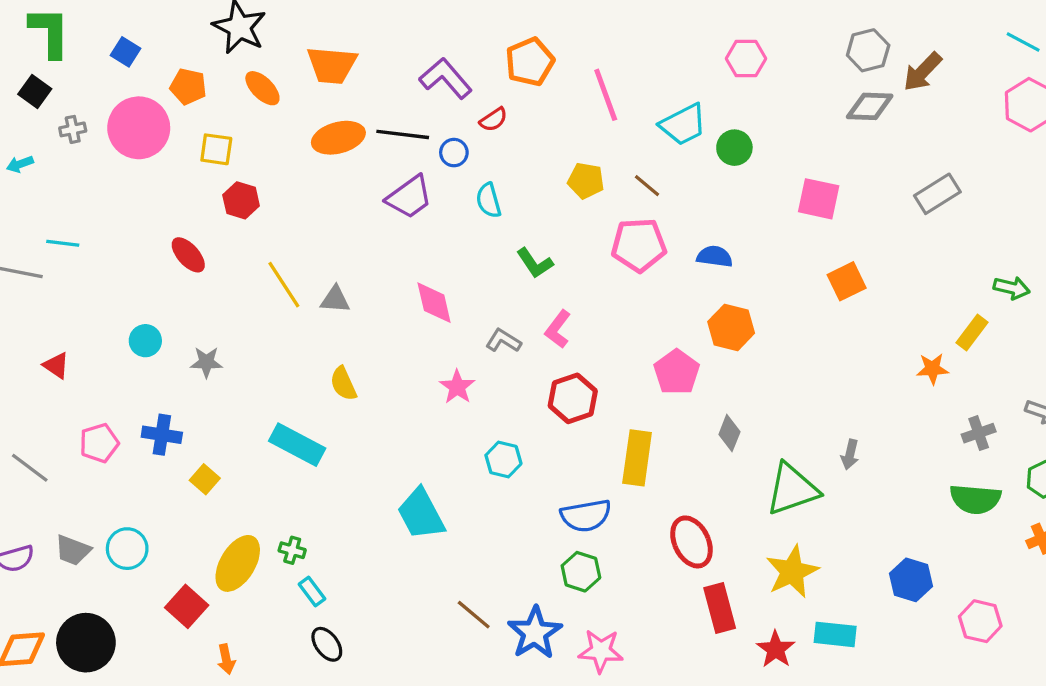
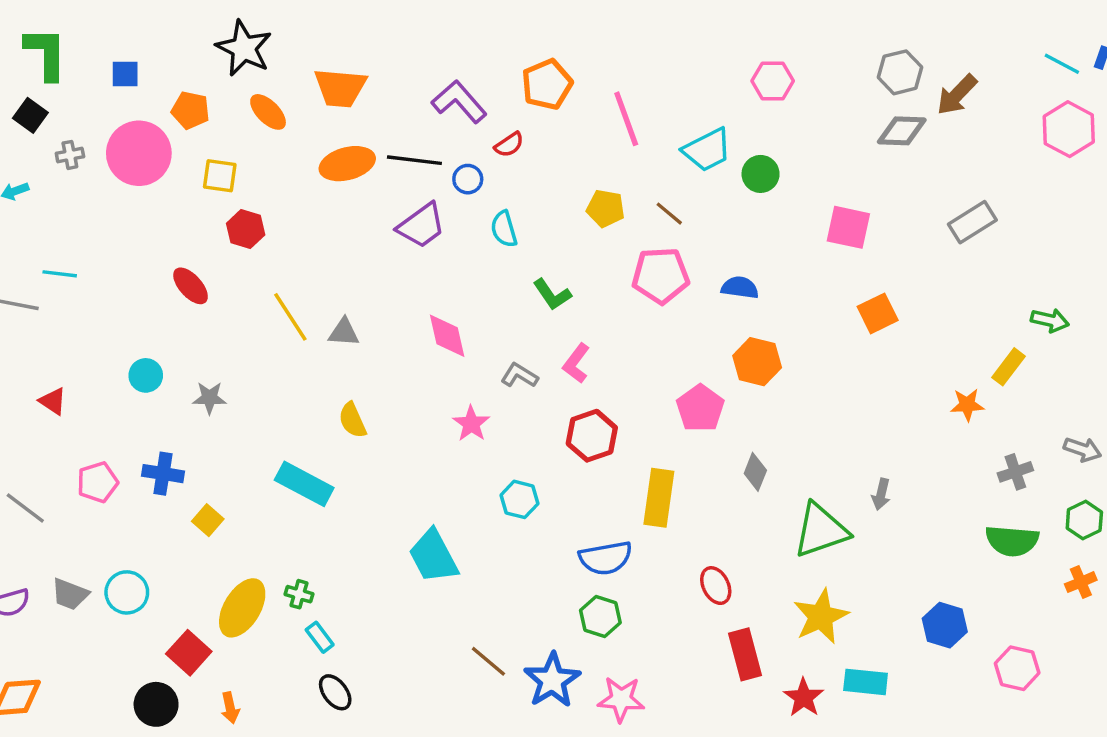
blue square: (126, 52) -> (125, 74), turned -32
red ellipse: (692, 542) -> (716, 586), size x0.7
black circle: (86, 643) -> (156, 704), moved, size x0.7

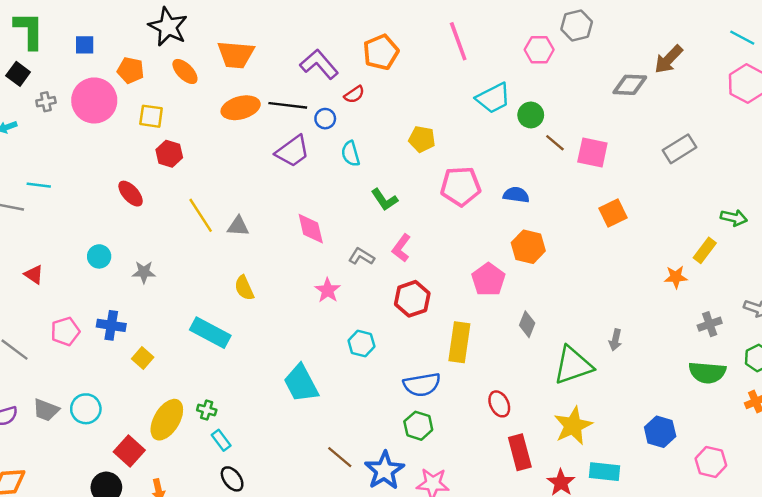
gray hexagon: (900, 72) -> (577, 26), moved
pink line: (626, 119) -> (458, 41), moved
brown line: (669, 214) -> (555, 143), moved

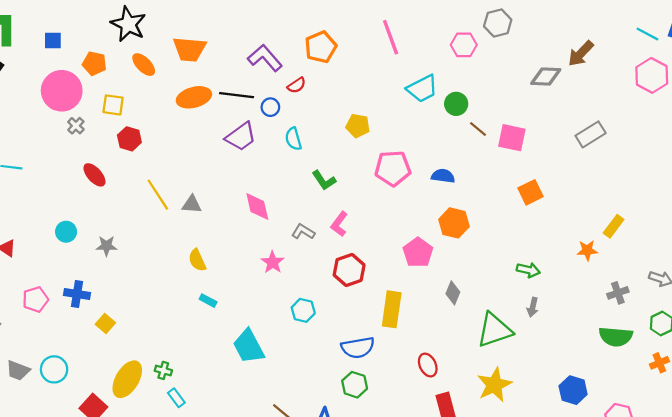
gray cross: (46, 102) -> (76, 126), moved, turned -35
green arrow: (734, 218) -> (528, 270), moved
cyan rectangle: (210, 333) -> (208, 301), moved, size x0.5

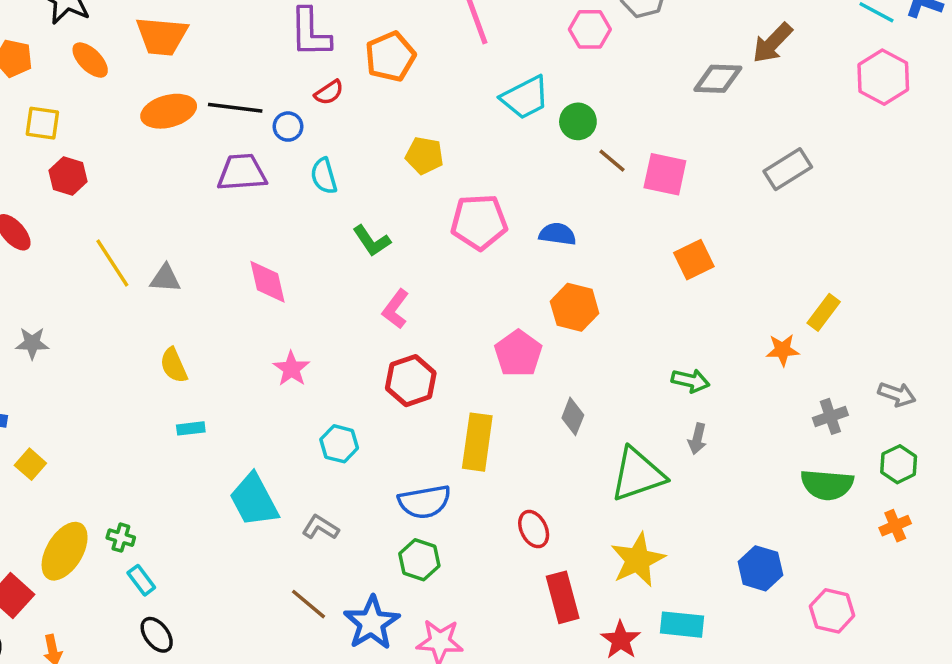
orange pentagon: (321, 47) -> (390, 57), moved
purple L-shape: (265, 58) -> (310, 33), moved, turned -140
purple trapezoid: (241, 137) -> (242, 173), turned -148
gray L-shape: (303, 232) -> (320, 527), moved
cyan rectangle: (208, 301) -> (191, 428), turned -35

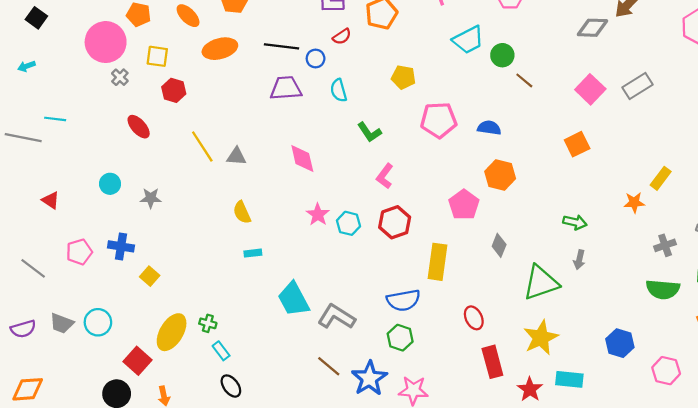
orange ellipse: (169, 111) -> (220, 49), moved
pink square: (665, 174) -> (590, 89), moved, turned 32
cyan hexagon: (339, 444) -> (348, 223), moved
gray L-shape: (320, 527) -> (336, 317), size x1.6

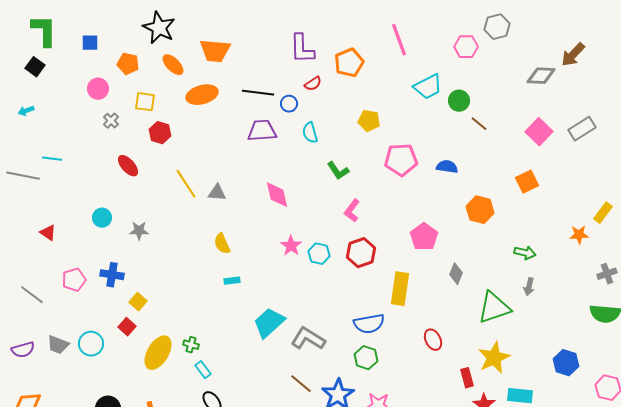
pink circle: (106, 42) -> (98, 89), size x0.6
orange hexagon: (500, 175) -> (480, 210), moved
cyan trapezoid: (294, 299) -> (269, 323), turned 76
red square: (137, 361) -> (127, 327), moved, size x0.7
red rectangle: (492, 362) -> (467, 378), moved, size x0.7

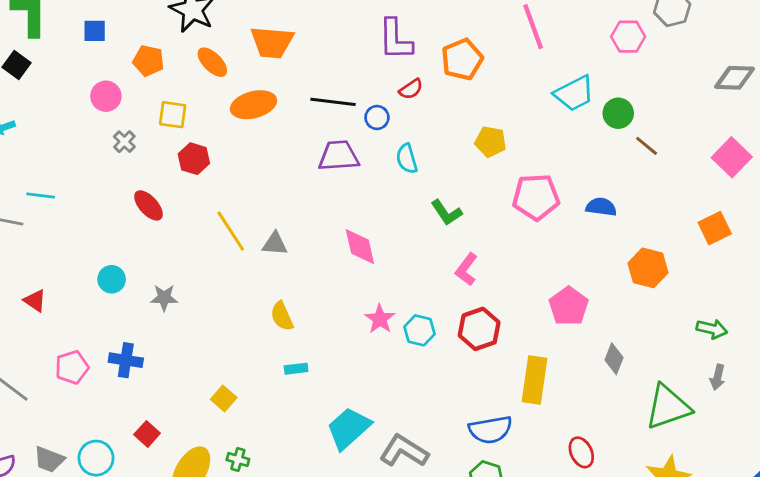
yellow square: (138, 302) -> (224, 398), moved

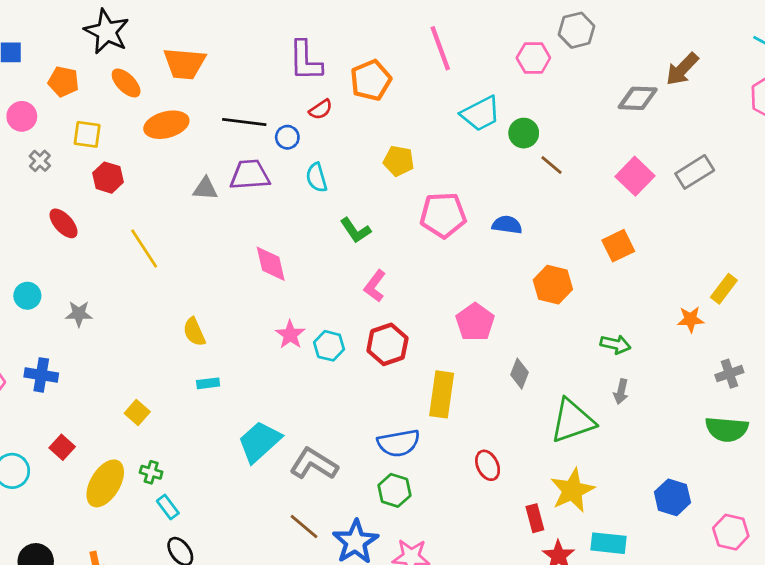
gray triangle: (275, 244) -> (205, 189), moved

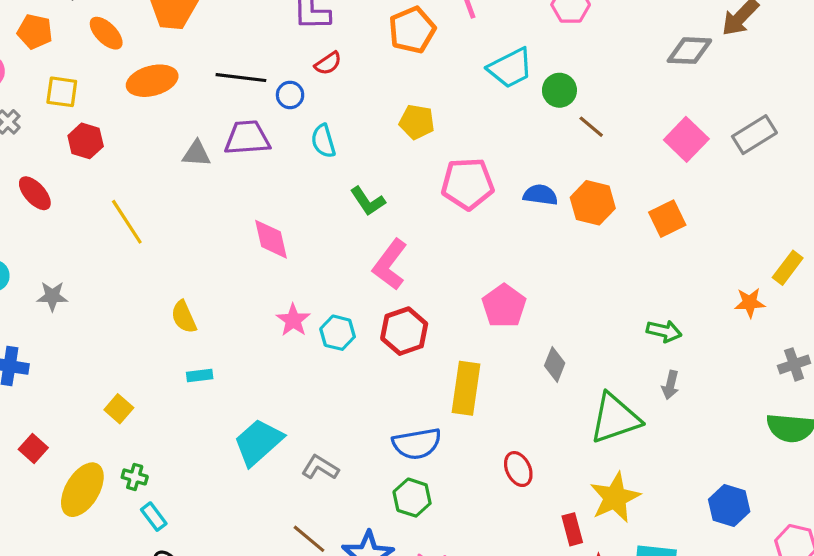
orange pentagon: (371, 80) -> (412, 30), moved
orange hexagon: (553, 285) -> (593, 203), moved
pink L-shape: (375, 286) -> (390, 265), size x1.4
gray L-shape: (314, 464) -> (320, 467), size x0.7

